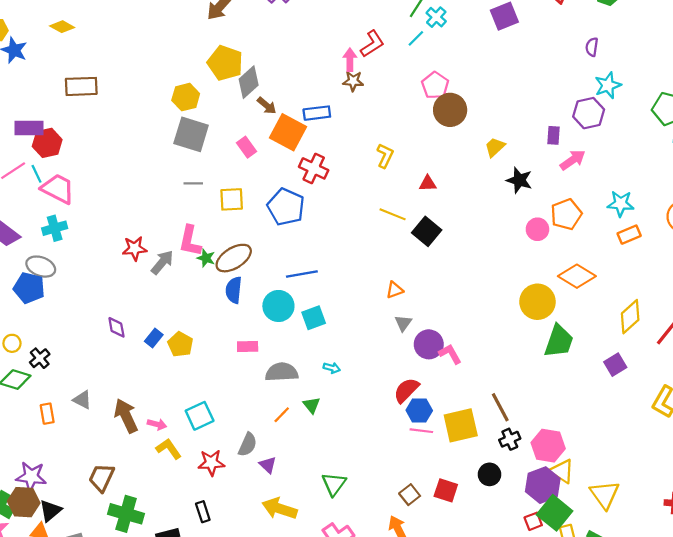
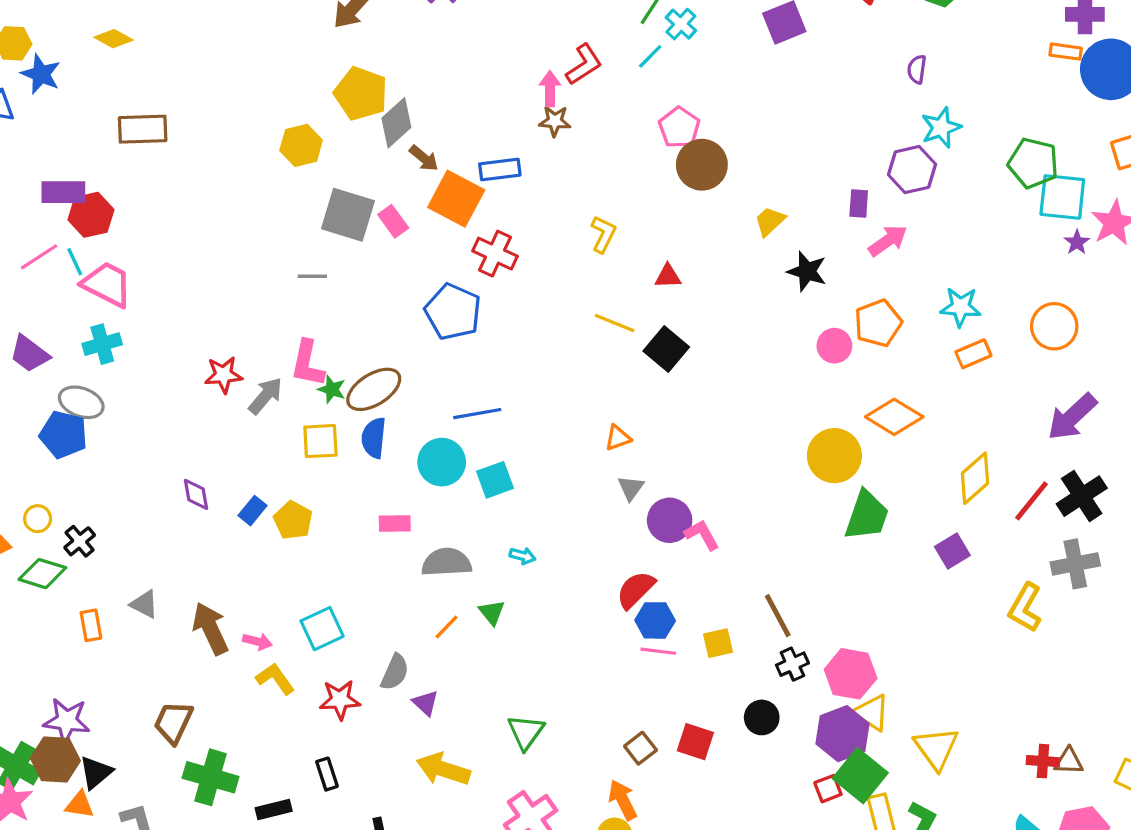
gray square: (191, 134) -> (348, 215), moved
yellow square: (232, 199) -> (320, 441), moved
yellow square: (461, 425) -> (718, 643), size x0.6

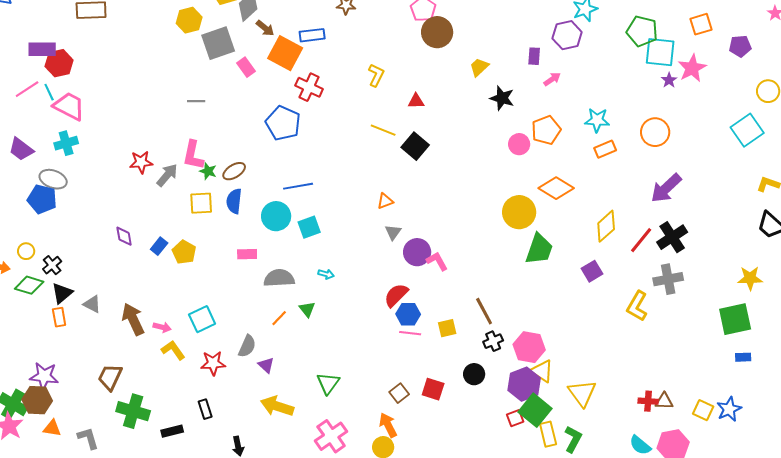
gray square: (348, 215) -> (218, 43), moved, turned -36
pink arrow: (888, 241) -> (552, 79), size x0.7
brown ellipse: (374, 389) -> (234, 171), size x0.7
black triangle: (96, 772) -> (62, 293), moved

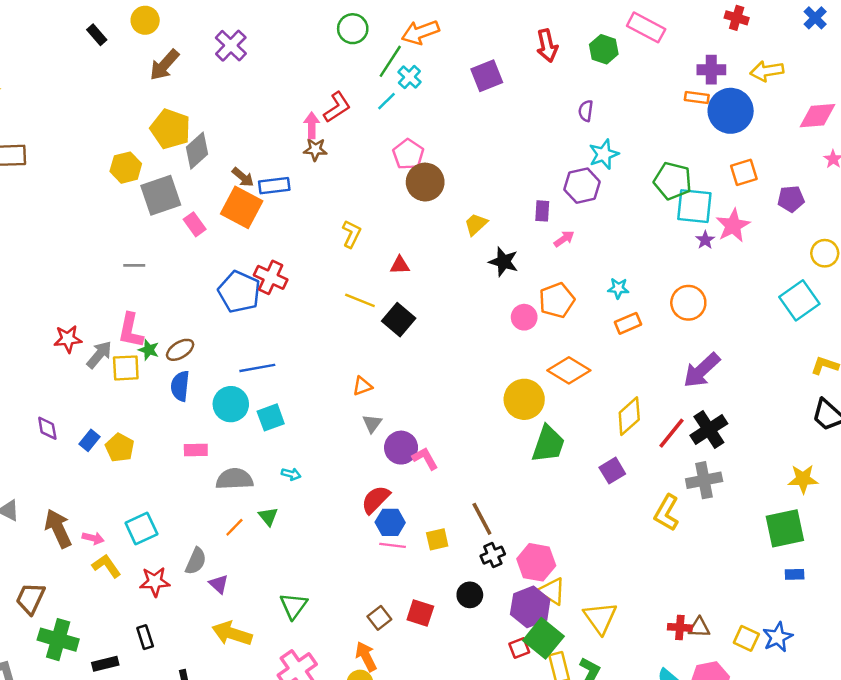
brown arrow: (265, 28) -> (243, 177), moved
red cross: (309, 87) -> (271, 277), moved
cyan star: (597, 120) -> (618, 288), size x0.7
yellow square: (201, 203) -> (126, 368), moved

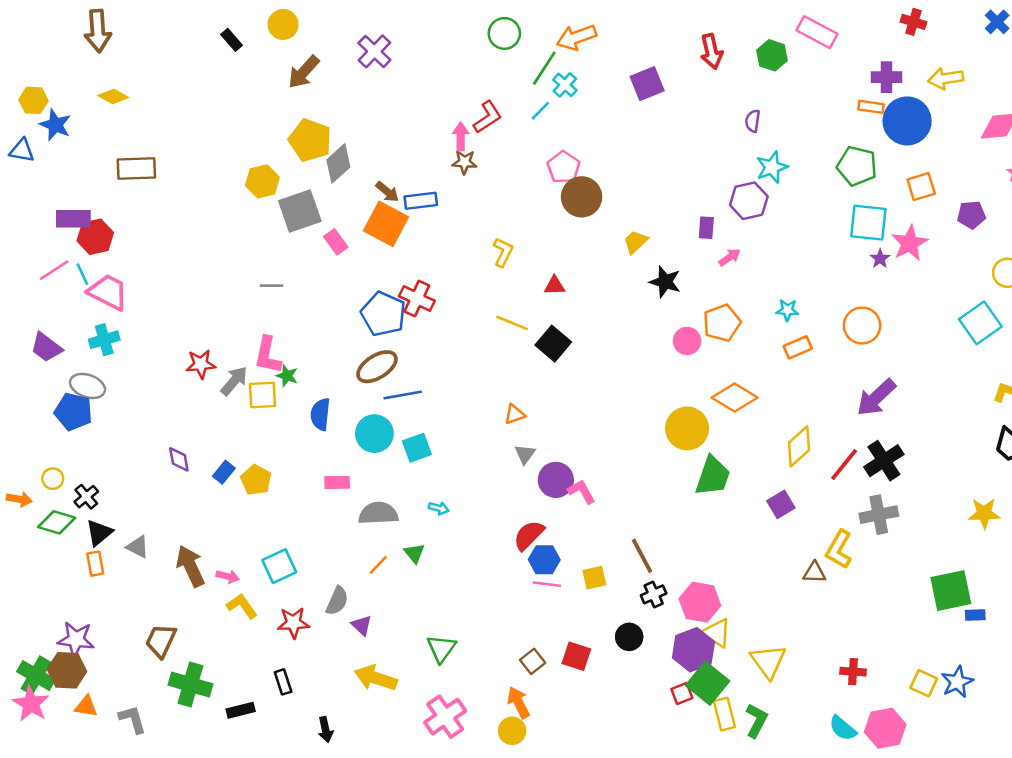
green pentagon: (673, 181) -> (857, 166), moved
brown ellipse: (180, 350) -> (377, 367), moved, size x1.4
green square: (785, 528) -> (951, 591), moved
brown triangle: (699, 627) -> (814, 573), moved

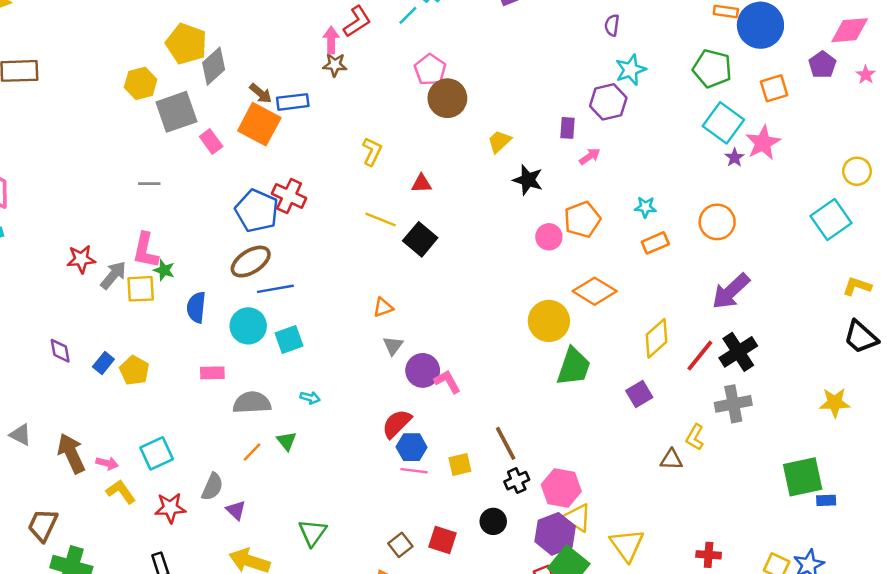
purple pentagon: (971, 215) -> (822, 65), moved, turned -30
cyan square: (868, 223) -> (723, 123), turned 30
yellow L-shape: (839, 549) -> (695, 437), size x0.7

